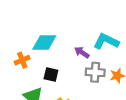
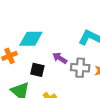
purple arrow: (82, 52) -> (60, 58), moved

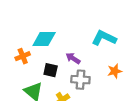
gray cross: (80, 68) -> (80, 80), moved

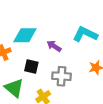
purple arrow: (73, 58) -> (54, 46), moved

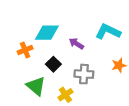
black square: (31, 66) -> (53, 64), turned 32

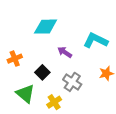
cyan diamond: (47, 33) -> (46, 27), moved
gray cross: (84, 74) -> (72, 82), turned 30

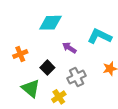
gray cross: (72, 82) -> (77, 77), turned 30

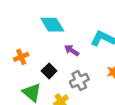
cyan diamond: (50, 23) -> (52, 25), turned 60

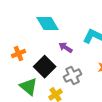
black square: (49, 71) -> (45, 67), size x1.5

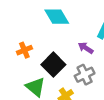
purple arrow: (66, 48) -> (86, 48), moved

